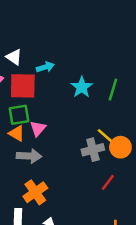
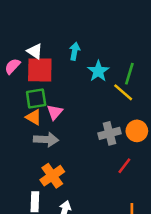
white triangle: (14, 57) -> (35, 51), moved
cyan arrow: (45, 67) -> (75, 51), moved, turned -63
yellow line: (107, 137) -> (123, 92), moved

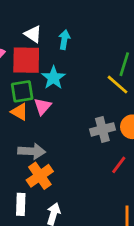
white triangle: (35, 51) -> (33, 34), moved
cyan star: (98, 71) -> (53, 78), moved
gray arrow: (46, 140) -> (32, 151), moved

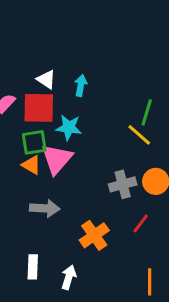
cyan star: (53, 78) -> (69, 127), turned -30
pink triangle: (43, 106) -> (57, 159), size x1.6
orange cross: (40, 176) -> (94, 235), moved

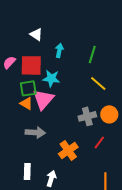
white triangle: (46, 79) -> (36, 34), moved
green line: (147, 112) -> (92, 54), moved

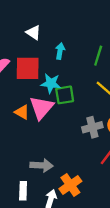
green square: (28, 88) -> (65, 95), moved
gray arrow: (35, 132) -> (42, 165), moved
orange cross: (68, 150) -> (70, 185), moved

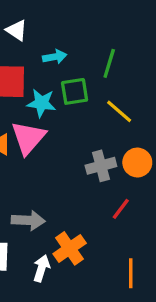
cyan arrow: (60, 51) -> (55, 57), turned 70
green square: (65, 95) -> (75, 91), moved

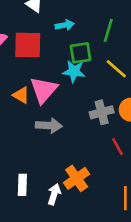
cyan star: (41, 103) -> (74, 71), moved
red line: (121, 209) -> (117, 147), turned -66
gray arrow: (28, 220) -> (49, 126), moved

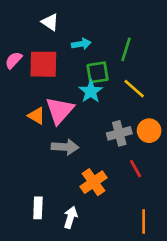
cyan star: (74, 71) -> (91, 91), turned 30
orange cross: (77, 178) -> (93, 182), moved

